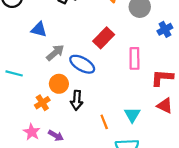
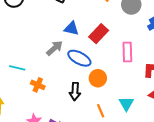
blue triangle: (39, 30) -> (71, 28), moved
orange circle: (59, 84) -> (98, 78), moved
orange cross: (42, 103) -> (38, 85), moved, turned -32

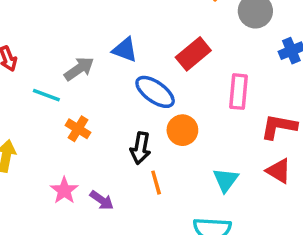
blue triangle: (71, 28) -> (125, 50), moved
gray arrow: (54, 48) -> (79, 69), moved
orange line: (101, 111) -> (156, 183), moved

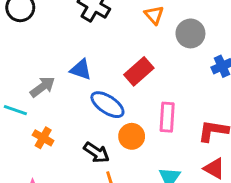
pink rectangle: (238, 92) -> (167, 117), moved
black arrow: (140, 148) -> (96, 153), turned -65

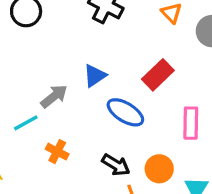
blue triangle: (81, 70) -> (95, 76), turned -50
cyan line: (15, 110) -> (26, 123), turned -45
orange circle: (132, 136) -> (159, 169), moved

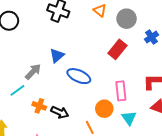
red rectangle: (158, 75) -> (117, 49), moved
pink rectangle: (191, 123) -> (121, 91), moved
black arrow: (116, 165) -> (60, 112), moved

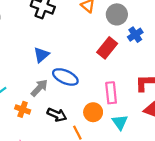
blue cross: (151, 37) -> (135, 35), moved
gray arrow: (33, 72) -> (39, 88), moved
black arrow: (60, 112) -> (57, 115), moved

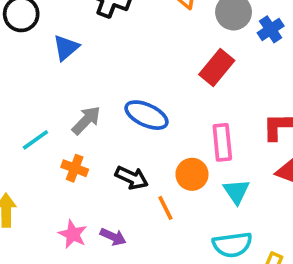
blue cross: (135, 35) -> (271, 29), moved
blue triangle: (41, 55) -> (66, 48), moved
gray arrow: (39, 88) -> (86, 120), moved

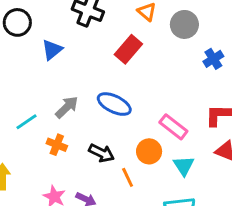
blue cross: (271, 29) -> (213, 59), moved
red rectangle: (217, 67) -> (128, 49), moved
pink rectangle: (222, 142) -> (173, 127), turned -48

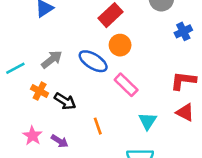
pink rectangle: (173, 127) -> (126, 85), moved
orange circle: (149, 151) -> (120, 45), moved
black arrow: (102, 153) -> (65, 101), moved

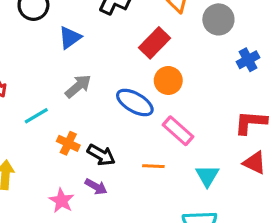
gray arrow: (52, 59) -> (78, 86), moved
orange line: (98, 126) -> (153, 166), moved, turned -66
purple arrow: (60, 141) -> (96, 187), moved

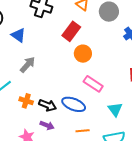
blue triangle: (70, 38) -> (18, 35), turned -42
blue ellipse: (135, 102) -> (74, 104), moved
orange line: (153, 166) -> (83, 131), moved

